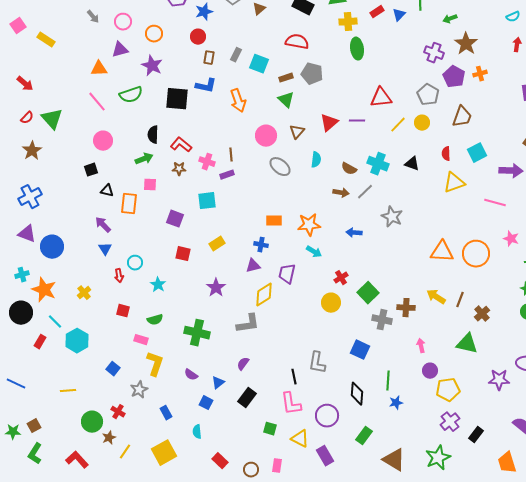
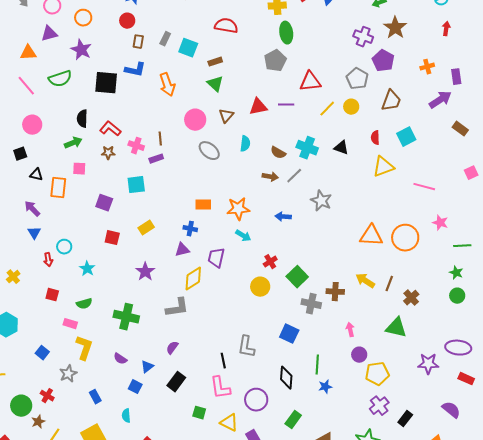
gray pentagon: (312, 74) -> (275, 61), moved, turned 30
orange cross: (480, 74) -> (427, 67), moved
red triangle: (329, 123) -> (258, 107), turned 30
purple arrow: (511, 171) -> (440, 100), moved, turned -35

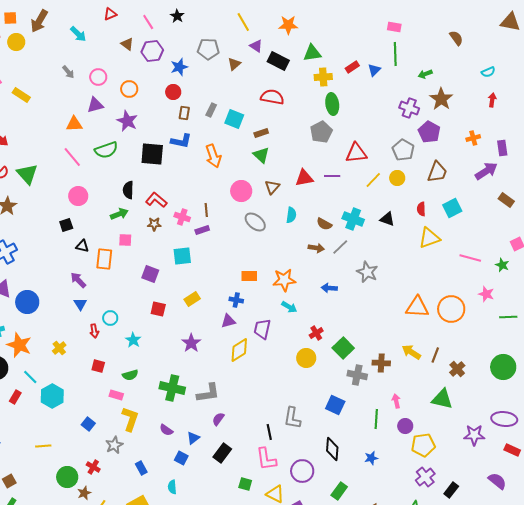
green star: (456, 273) -> (502, 265), moved
green circle: (457, 296) -> (503, 367), size x1.6
gray L-shape: (177, 308) -> (208, 393), moved
green line: (317, 365) -> (376, 419), moved

